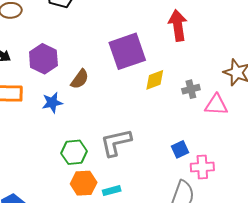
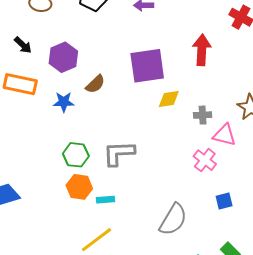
blue square: (180, 149) -> (224, 201), moved
pink cross: (202, 167) -> (205, 160), moved, turned 30

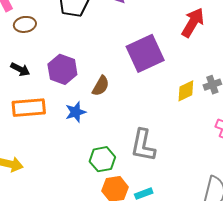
red arrow: (202, 50) -> (193, 23), turned 44
yellow diamond: (169, 99) -> (186, 91), moved
gray L-shape: (119, 153) -> (143, 145), turned -60

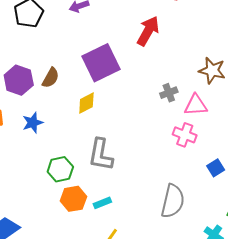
brown semicircle: (101, 86) -> (51, 78), moved
yellow diamond: (186, 91) -> (86, 103), moved

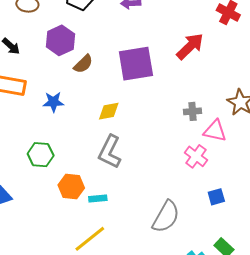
purple hexagon: (19, 80) -> (60, 40), moved
yellow diamond: (86, 103) -> (109, 111), moved
green hexagon: (60, 169) -> (41, 155), moved

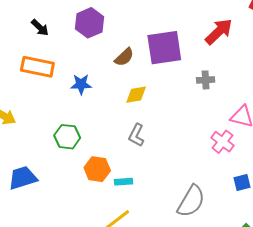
brown semicircle: (83, 64) -> (124, 57), moved
gray cross: (193, 111) -> (206, 80), moved
gray L-shape: (110, 152) -> (136, 135), size x0.7

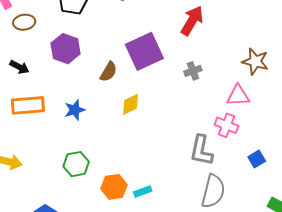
gray L-shape: (136, 135) -> (201, 150), moved, size x1.4

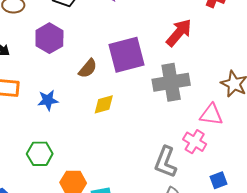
gray cross: (193, 71) -> (171, 82), size x2.0

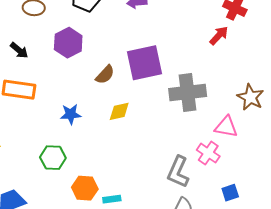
red arrow: (179, 33) -> (219, 36), moved, size x0.7
blue star: (48, 100) -> (71, 114), moved

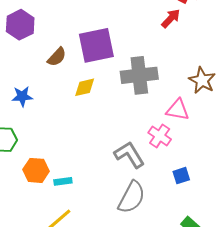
yellow diamond: (119, 111) -> (85, 87), moved
gray L-shape: (178, 172) -> (129, 155), turned 124

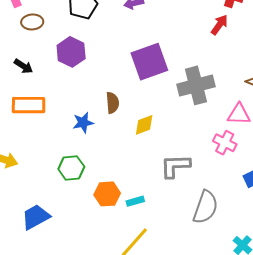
brown semicircle: (57, 57) -> (113, 103), moved, turned -40
yellow diamond: (85, 87) -> (144, 125), moved
gray L-shape: (129, 155) -> (175, 166), moved, turned -52

